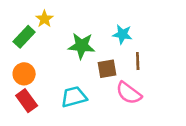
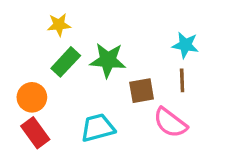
yellow star: (44, 19) -> (59, 25), turned 30
cyan star: (122, 34) -> (185, 45), moved
green rectangle: (24, 37) -> (66, 62), moved

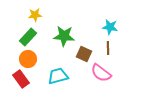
green rectangle: (66, 62) -> (28, 37), moved
brown square: (142, 91) -> (84, 54), turned 35
orange circle: (32, 97) -> (28, 59), moved

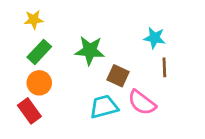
yellow star: (35, 15) -> (34, 20), moved
brown line: (108, 48) -> (164, 67), moved
cyan trapezoid: (58, 76) -> (104, 107), moved

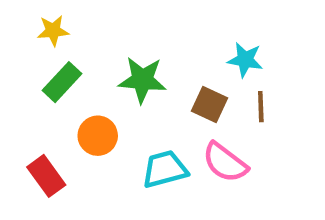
brown square: (118, 76) -> (209, 104), moved
orange circle: (39, 83) -> (98, 136), moved

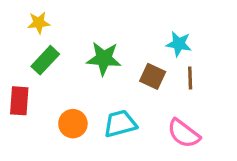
orange circle: (98, 136) -> (73, 124), moved
pink semicircle: (225, 162) -> (184, 133), moved
red rectangle: (46, 176) -> (19, 101), moved, turned 40

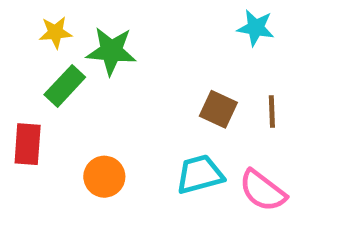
cyan star: (179, 44) -> (256, 28), moved
green star: (104, 59) -> (111, 51), moved
cyan trapezoid: (120, 124) -> (200, 174), moved

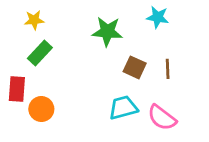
green star: (111, 51) -> (107, 32), moved
orange circle: (104, 177) -> (41, 109), moved

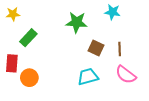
yellow star: (34, 20) -> (13, 14), moved
pink semicircle: (162, 118) -> (126, 75), moved

